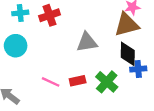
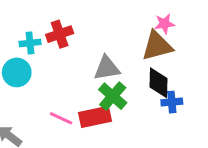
cyan cross: (20, 13) -> (30, 43), moved
red rectangle: (78, 81) -> (95, 117), size x1.5
green cross: (107, 82) -> (113, 96), moved

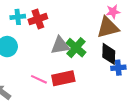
cyan cross: (30, 43) -> (18, 17), moved
gray triangle: (107, 68) -> (60, 45), moved
green cross: (113, 96) -> (76, 48), moved

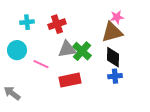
red cross: (38, 19) -> (57, 24), moved
blue cross: (118, 68) -> (115, 76), moved
pink line: (39, 79) -> (41, 64), moved

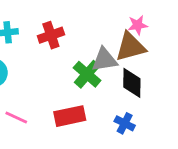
gray triangle: (67, 49) -> (104, 60), moved
pink line: (41, 64) -> (16, 118), moved
blue cross: (115, 76) -> (125, 123), moved, turned 32

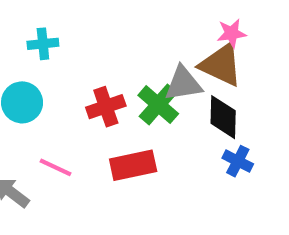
red cross: (51, 35) -> (106, 107), moved
brown triangle: (130, 47) -> (221, 65), turned 40
blue cross: (125, 123) -> (238, 161), moved

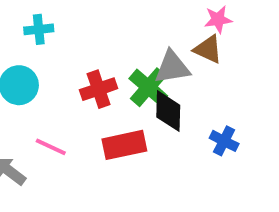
brown triangle: (221, 65) -> (208, 49), size x0.7
black diamond: (223, 117) -> (168, 111), moved

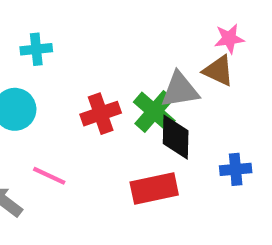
blue cross: (224, 141) -> (236, 169), turned -32
red rectangle: (124, 145) -> (154, 189), moved

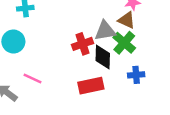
green cross: (154, 111) -> (124, 43), moved
red cross: (101, 114) -> (83, 44), moved

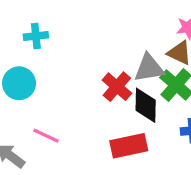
red cross: (83, 44) -> (117, 87), turned -30

